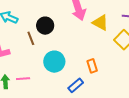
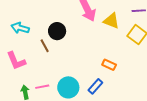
cyan circle: (54, 62) -> (68, 87), moved
orange rectangle: (92, 66) -> (109, 65), turned -40

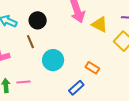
black circle: (57, 31) -> (38, 20), moved
cyan circle: (68, 87) -> (53, 60), moved

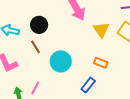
yellow triangle: (100, 24) -> (101, 30), moved, turned 36
pink line: (24, 82) -> (35, 88), turned -48

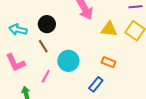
yellow triangle: (101, 30) -> (109, 29), turned -48
pink line: (35, 88) -> (46, 76), moved

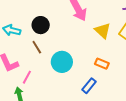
yellow triangle: (109, 29) -> (103, 31), turned 36
pink line: (46, 76) -> (27, 77), moved

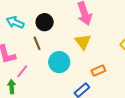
yellow triangle: (103, 31) -> (83, 42), moved
orange rectangle: (102, 64) -> (98, 71), turned -56

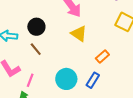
cyan circle: (59, 62) -> (66, 79), moved

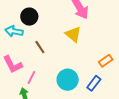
black circle: (36, 27) -> (29, 17), moved
yellow triangle: (79, 34) -> (73, 34), moved

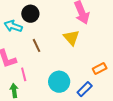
pink line: (31, 77) -> (24, 74), turned -48

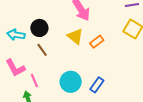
black circle: (30, 14) -> (39, 28), moved
orange rectangle: (100, 68) -> (97, 42), moved

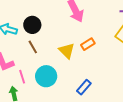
yellow triangle: (75, 36) -> (67, 51), moved
cyan circle: (71, 82) -> (46, 76), moved

